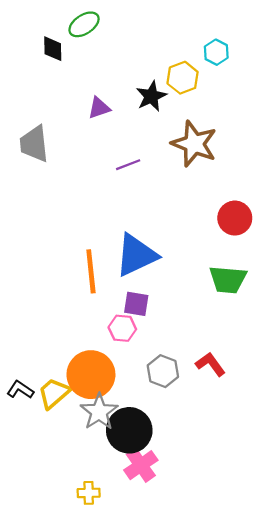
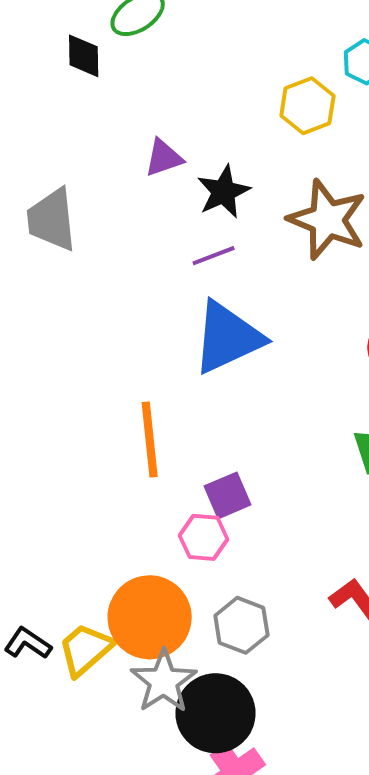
black star: (151, 96) -> (224, 192), moved
blue triangle: (136, 255) -> (228, 338), moved
purple square: (136, 304) -> (228, 495), turned -32
gray hexagon: (163, 371) -> (241, 625), moved

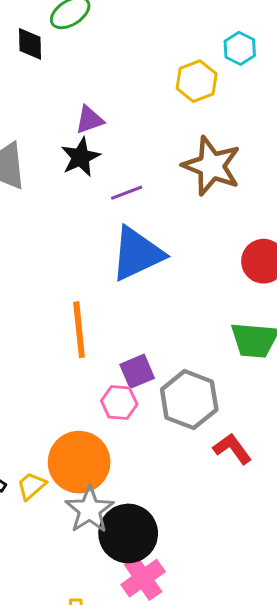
black star: (224, 192) -> (81, 157), moved
gray hexagon: (241, 625) -> (189, 400), moved, size x1.4
yellow trapezoid: (86, 649) -> (31, 486), size x0.7

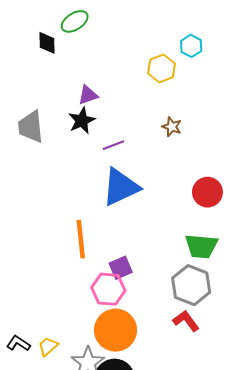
brown star: (211, 166) -> (172, 127), size x0.5
gray hexagon: (189, 400) -> (191, 285), moved
pink hexagon: (119, 403) -> (108, 289), size x1.4
orange circle: (79, 462) -> (116, 330), moved

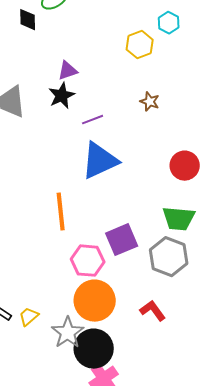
purple square: (121, 268) -> (122, 240), moved, size x1.4
red L-shape: (186, 321) -> (153, 311), moved

